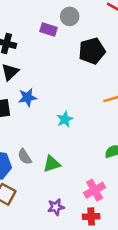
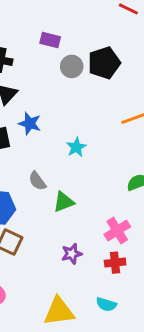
gray circle: (70, 16) -> (72, 66), moved
blue star: (27, 97) -> (30, 123), turned 30
gray semicircle: (25, 157) -> (37, 181), moved

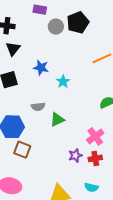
blue star: (30, 123) -> (41, 68), moved
gray semicircle: (37, 181) -> (38, 107), turned -56
purple star: (72, 254) -> (75, 155), moved

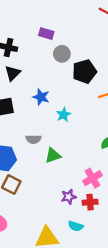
black pentagon: (78, 22) -> (84, 72), moved
cyan semicircle: (91, 187) -> (76, 226), moved

